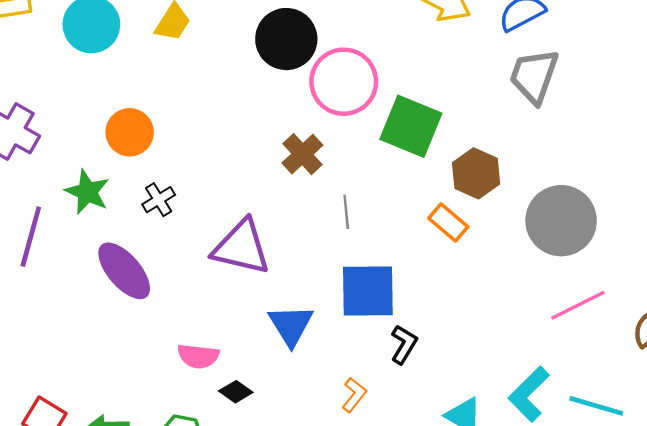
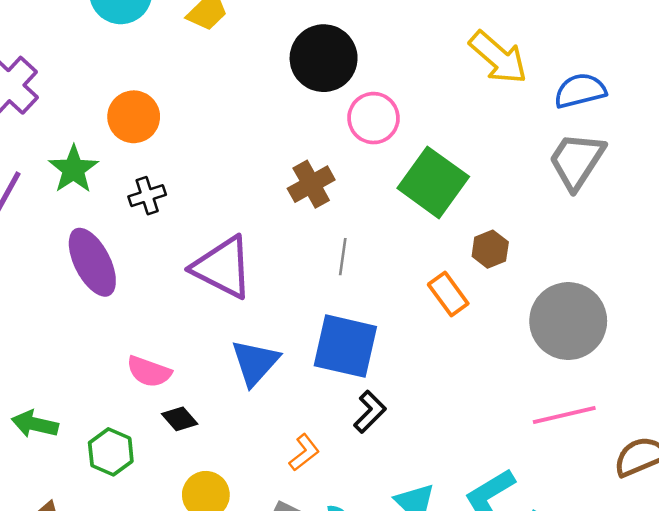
pink circle: (344, 82) -> (373, 118), size x0.7
brown hexagon: (476, 173) -> (490, 249), size x0.7

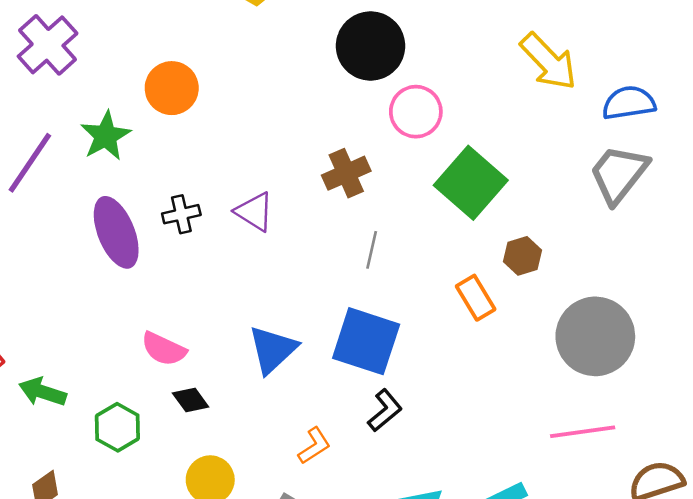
black cross: (147, 196) -> (181, 214), moved
purple triangle: (223, 267) -> (254, 212), moved, size x0.6

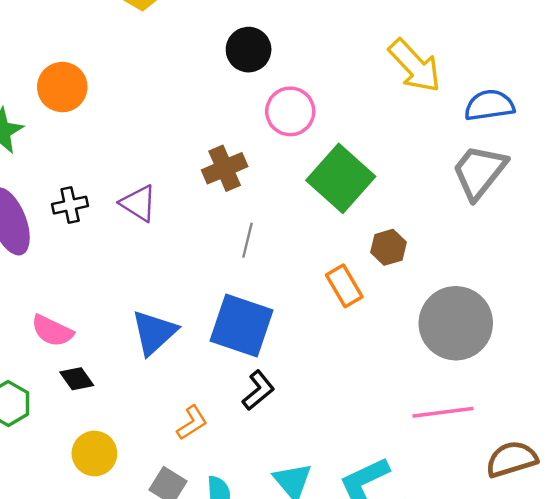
black circle: (371, 46) -> (249, 50), size x0.7

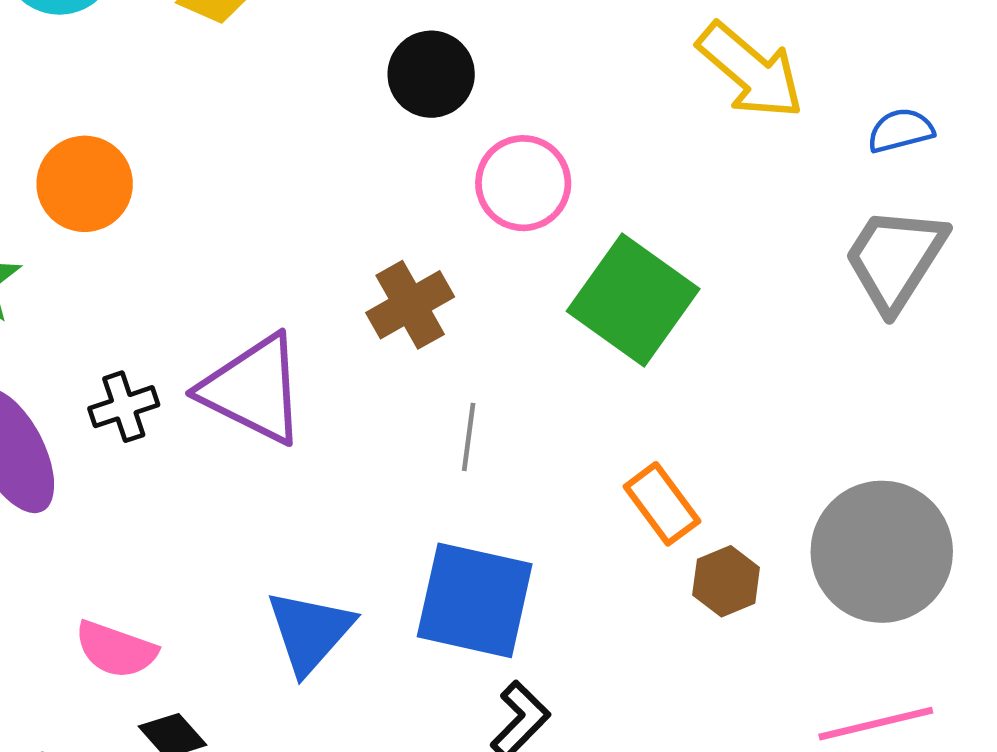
blue semicircle: (489, 105) -> (901, 130), size x0.7
purple triangle: (138, 203) -> (253, 389), size x1.6
brown hexagon: (389, 247) -> (726, 581), moved

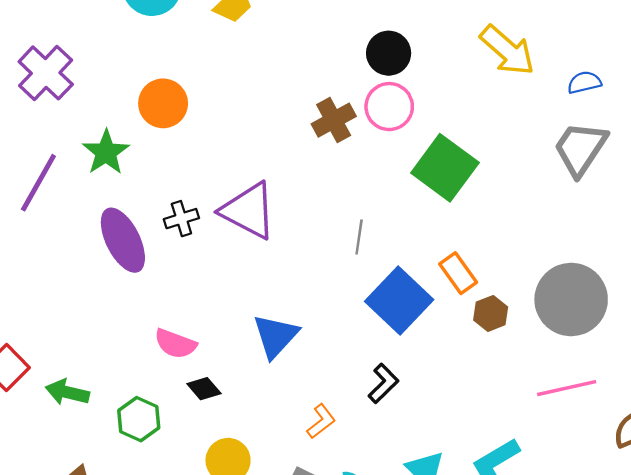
black circle: (431, 74) -> (389, 53), moved
brown cross: (410, 305) -> (334, 120), moved
blue square: (475, 600) -> (399, 301), moved, turned 30

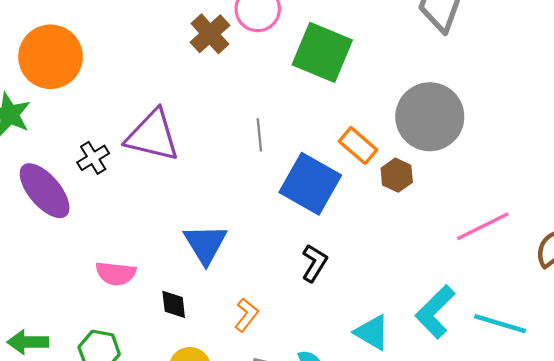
orange circle: (163, 103) -> (51, 57), size x1.4
gray circle: (571, 300) -> (430, 117), moved
black diamond: (204, 389) -> (174, 304), moved, turned 48
orange L-shape: (321, 421) -> (246, 315), moved

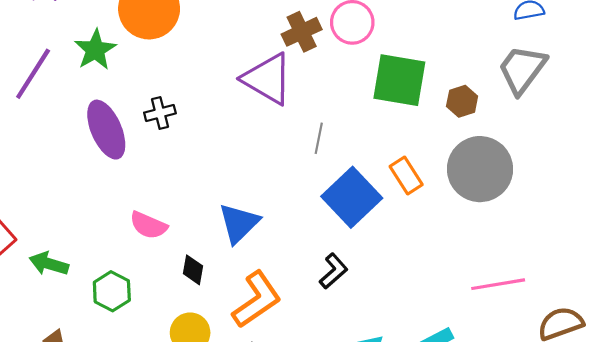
green square: (322, 52) -> (399, 80), turned -30
purple triangle: (153, 136) -> (268, 79), moved
brown hexagon: (397, 175) -> (462, 101), moved
orange L-shape: (246, 315) -> (257, 300), size x1.8

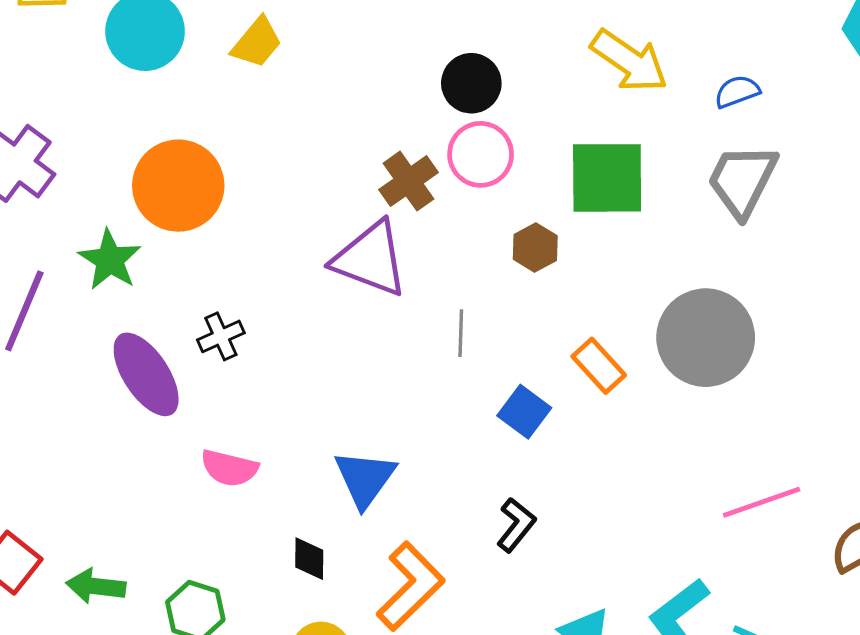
green square: (399, 80) -> (607, 178), moved
brown hexagon: (462, 101) -> (535, 248), moved
blue square: (352, 197) -> (524, 412), size x0.6
pink semicircle: (148, 225) -> (229, 468), moved

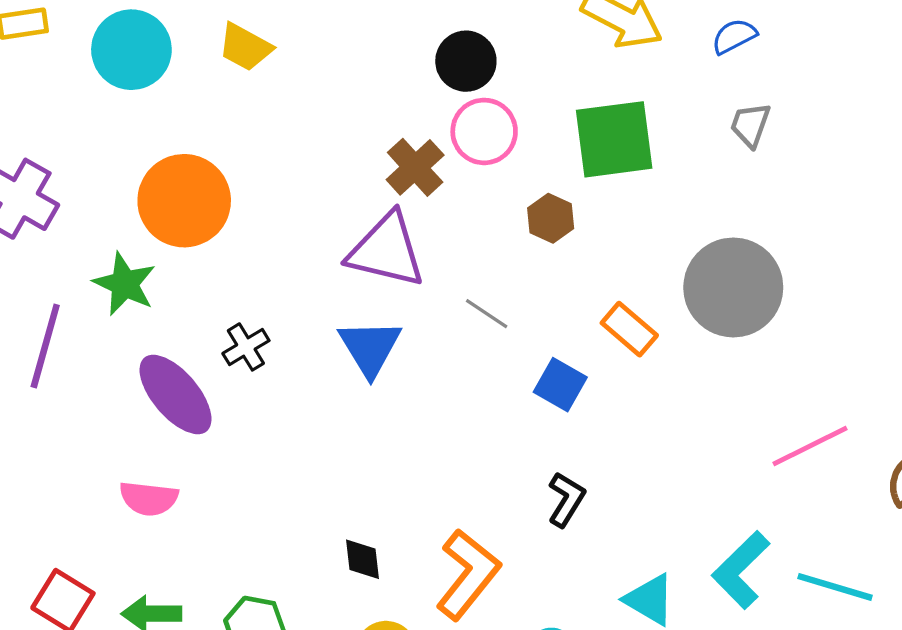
yellow trapezoid: (257, 43) -> (245, 47), turned 86
gray trapezoid: (742, 180) -> (750, 125), size x0.6
gray line: (461, 333) -> (487, 314), turned -51
pink semicircle: (229, 468) -> (149, 498), moved
blue triangle: (365, 478) -> (370, 348), moved

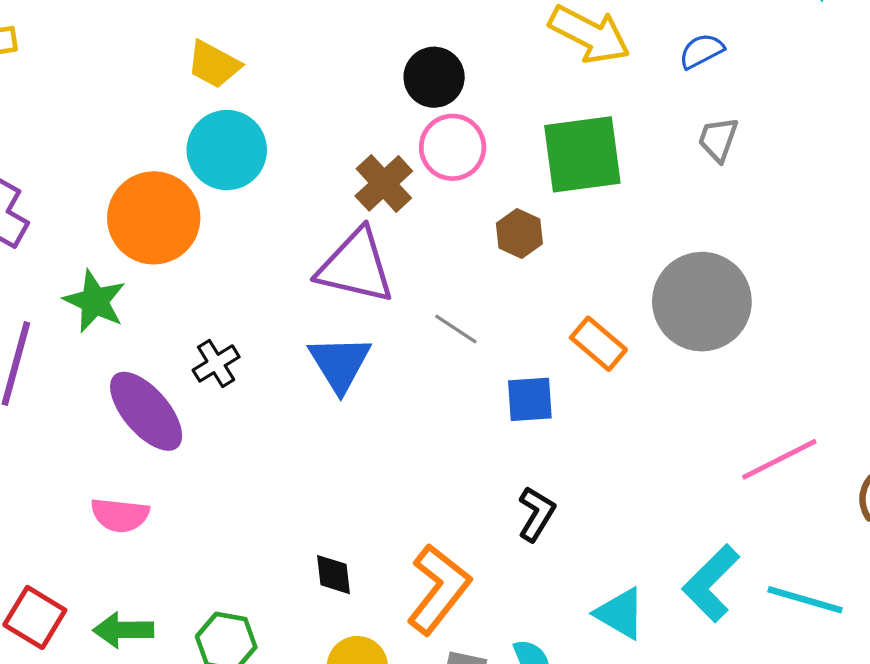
cyan circle: (131, 50) -> (227, 150), moved
blue square: (560, 385) -> (530, 399), turned -33

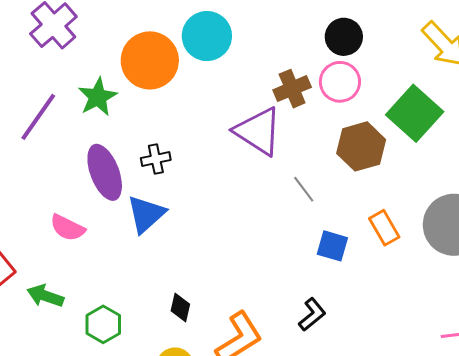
green square: (582, 154) -> (415, 113), turned 30
brown hexagon: (519, 234) -> (361, 146), size x1.6
blue triangle: (340, 363) -> (146, 214), moved

